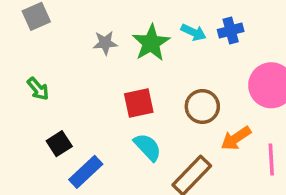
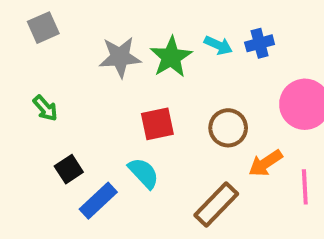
gray star: (105, 43) -> (120, 57), size x1.5
cyan semicircle: (148, 147) -> (144, 173), moved

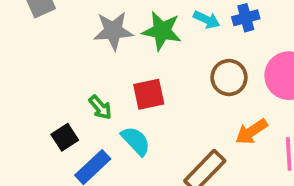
green star: (171, 57) -> (162, 31), turned -30
green arrow: (45, 108) -> (100, 107), moved
brown circle: (228, 128) -> (229, 77), moved

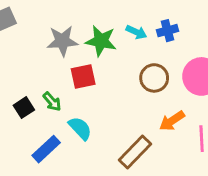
red square: (149, 94) -> (83, 76), moved
black square: (65, 137) -> (24, 108), moved

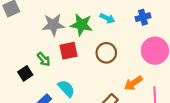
blue cross: (167, 31) -> (143, 17), moved
brown circle: (154, 78) -> (106, 53), moved
green arrow: (52, 102) -> (44, 59), moved

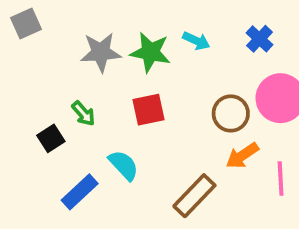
blue cross: (143, 17) -> (259, 39), turned -32
red square: (68, 51) -> (148, 110), moved
brown circle: (106, 53) -> (231, 113), moved

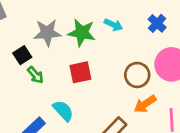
black square: (51, 138) -> (22, 55), moved

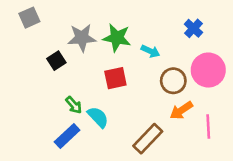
cyan arrow: (113, 25) -> (150, 51), moved
green arrow: (35, 75) -> (74, 105), moved

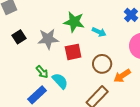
gray star: (82, 38) -> (48, 39), moved
black square: (56, 61) -> (19, 37), moved
brown circle: (173, 81) -> (102, 64), moved

